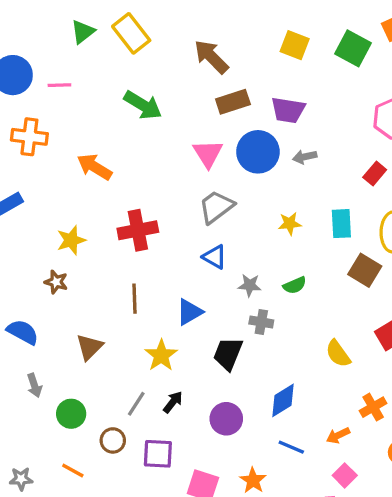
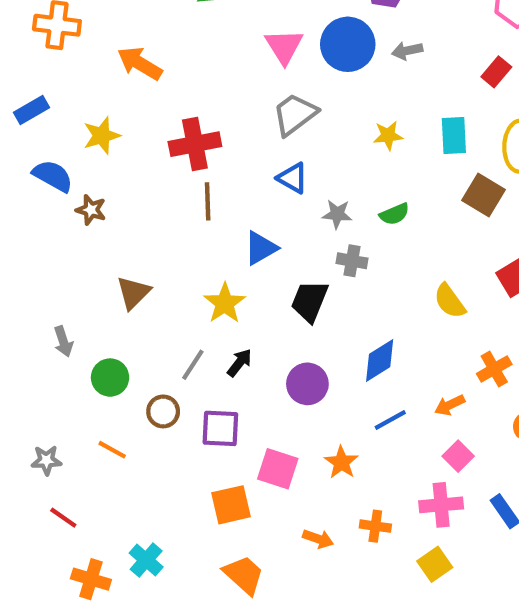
yellow star: (71, 240) -> (102, 136), moved
brown line: (135, 299) -> (208, 201), moved
blue semicircle: (23, 332) -> (53, 176), moved
blue line: (291, 447) -> (390, 420), turned -52

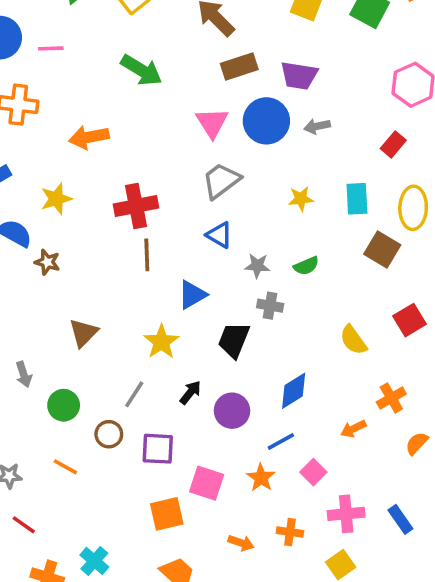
orange arrow: (140, 63) -> (89, 137), turned -42
black arrow: (240, 363) -> (190, 393), moved
blue line: (390, 420) -> (281, 441), moved
pink square: (458, 456) -> (313, 472), moved

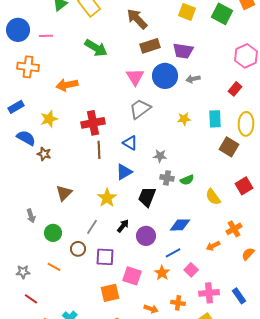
blue triangle: (219, 235) -> (130, 143), moved
green semicircle: (306, 266) -> (187, 180), moved
blue diamond: (294, 391) -> (180, 225), turned 30

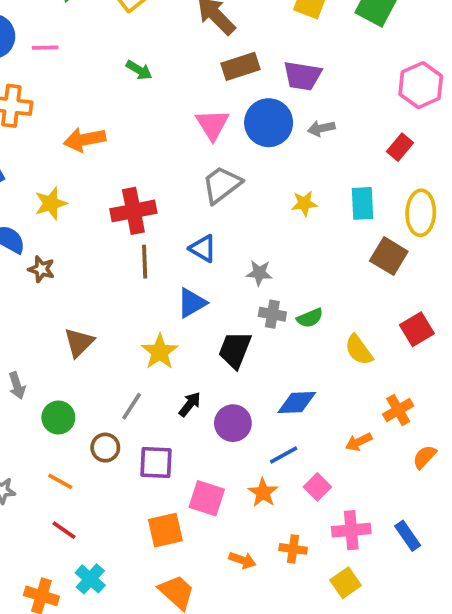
green arrow: (96, 48) -> (139, 70), size x0.6
red line: (31, 299) -> (64, 530), moved

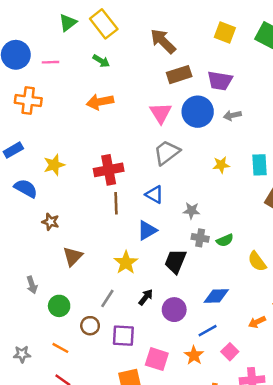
green arrow: (139, 70) -> (101, 61), moved
orange arrow: (85, 140) -> (100, 102), moved
brown star: (41, 269) -> (50, 222), moved

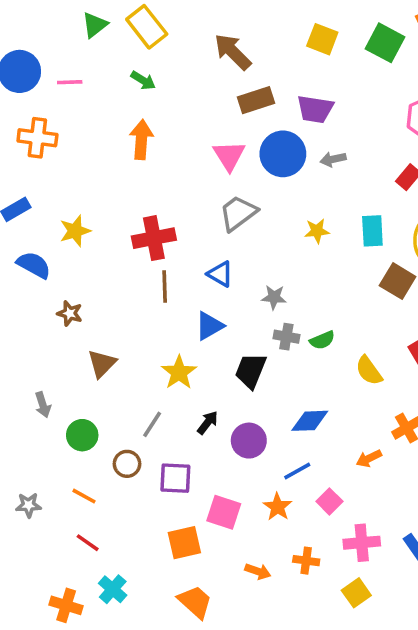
orange arrow: (100, 102) -> (141, 140), turned 105

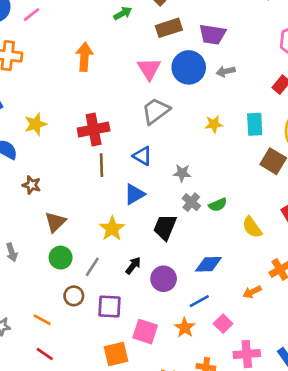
green arrow: (143, 80) -> (123, 13), moved, turned -60
pink line: (70, 82) -> (32, 15), turned -36
gray cross: (286, 337) -> (191, 202), turned 30
green circle: (82, 435) -> (61, 258), moved

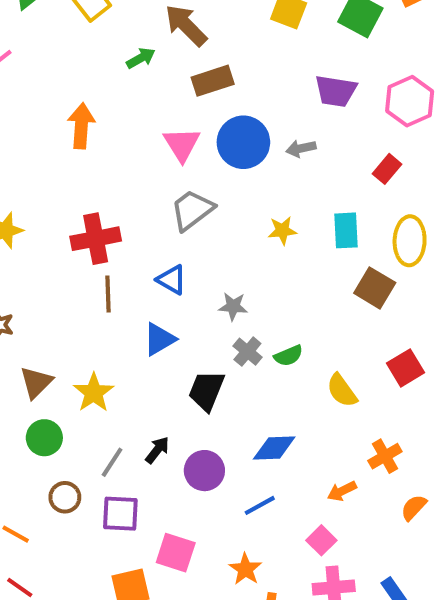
purple trapezoid: (212, 34) -> (336, 91), moved
yellow star: (112, 229) -> (94, 393), moved
gray line: (92, 267) -> (112, 462), moved
pink square: (223, 324) -> (321, 540), moved
orange star: (185, 328) -> (245, 569), moved

